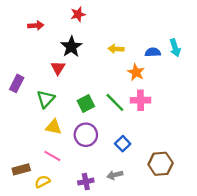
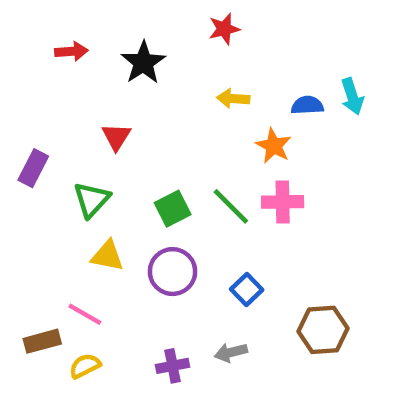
red star: (78, 14) -> (224, 29), moved
black star: (71, 47) -> (143, 63), moved
pink line: (52, 156) -> (85, 314), moved

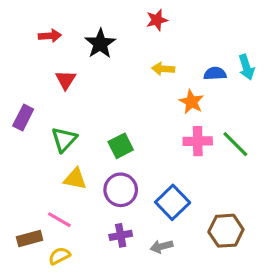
red triangle: (116, 137) -> (66, 80), moved
green line: (231, 206) -> (235, 144), moved
blue square: (247, 290) -> (173, 202), size x1.5
purple cross: (173, 366) -> (121, 235), moved

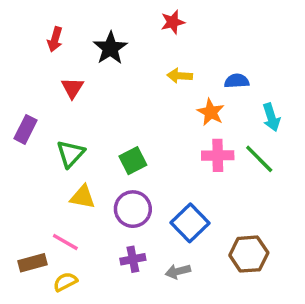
red arrow: (50, 36) -> (55, 39), turned 110
cyan arrow: (246, 67) -> (271, 117), moved

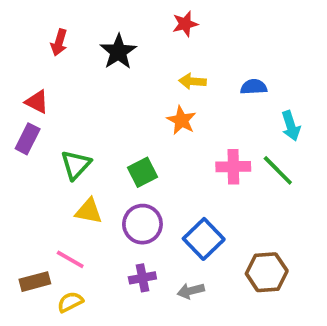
red triangle: (72, 88) -> (37, 102), moved, turned -35
orange star: (211, 112) -> (181, 120), moved

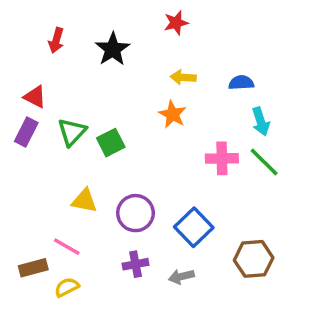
cyan arrow: (291, 126) -> (261, 121), moved
green triangle: (76, 165) -> (72, 132), moved
green square: (142, 172) -> (111, 143), moved

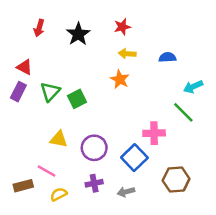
red star: (176, 23) -> (122, 27), moved
cyan arrow: (261, 121) -> (193, 87), moved, turned 84
pink cross: (222, 158) -> (154, 133), moved
yellow semicircle: (67, 287) -> (59, 194), moved

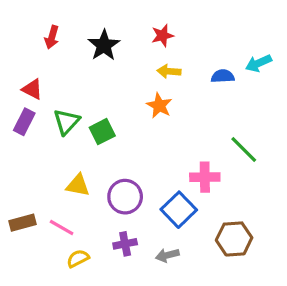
cyan arrow: (193, 87) -> (258, 63), moved
brown rectangle: (23, 186) -> (23, 223), moved

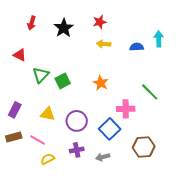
cyan arrow: (258, 63) -> (159, 39), turned 112
orange star: (159, 106) -> (101, 83), moved
purple rectangle: (24, 122) -> (15, 110), moved

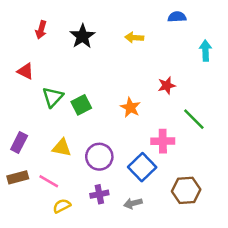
red star: (100, 22) -> (167, 85), moved
yellow arrow: (104, 44) -> (134, 38), moved
blue semicircle: (137, 47) -> (177, 17), moved

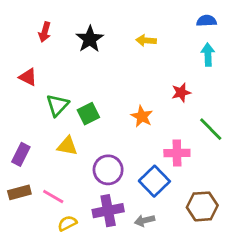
blue semicircle: (177, 17) -> (206, 21), moved
cyan arrow: (205, 51) -> (208, 55), moved
yellow triangle: (62, 148) -> (67, 146), moved
purple cross: (99, 194) -> (108, 211), size x1.5

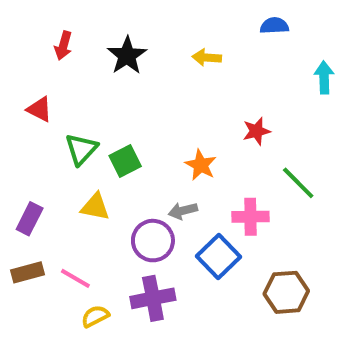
blue semicircle: (206, 21) -> (274, 26), moved
cyan arrow: (208, 55) -> (324, 77), moved
gray arrow: (145, 220) -> (183, 211), moved

